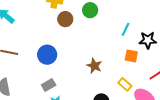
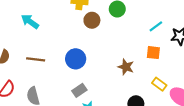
cyan line: (126, 29) -> (156, 26), turned 32
orange square: (131, 56) -> (153, 53), moved

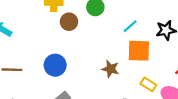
cyan line: (156, 26) -> (130, 26), moved
orange square: (153, 53) -> (139, 51), size x1.5

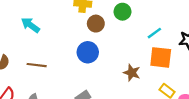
blue circle: (55, 65) -> (88, 52), moved

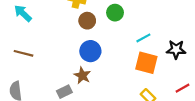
blue circle: (88, 52) -> (90, 51), moved
brown star: (132, 73) -> (82, 75), moved

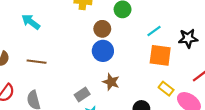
brown circle: (87, 21) -> (102, 29), moved
brown star: (82, 75) -> (111, 82), moved

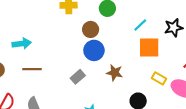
cyan arrow: (31, 22) -> (22, 44), moved, turned 144
brown star: (111, 82) -> (115, 73), moved
gray rectangle: (82, 95) -> (78, 77), moved

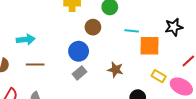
cyan line: (140, 25) -> (132, 31), moved, turned 48
blue circle: (94, 50) -> (79, 51), moved

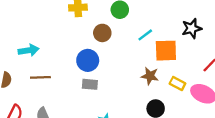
cyan line: (132, 31) -> (145, 35), turned -40
brown star: (115, 70) -> (150, 76), moved
gray rectangle: (79, 73) -> (90, 84), turned 48

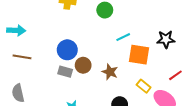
brown circle: (102, 33) -> (83, 65), moved
brown star: (150, 76) -> (110, 72), moved

